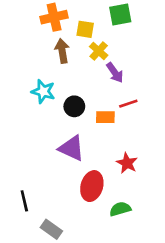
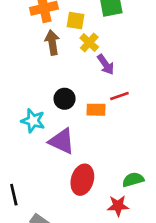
cyan star: (43, 91) -> (33, 121), moved
red star: (127, 163) -> (118, 206), moved, turned -30
green semicircle: (120, 209) -> (133, 180), moved

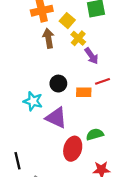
yellow square: (76, 21) -> (67, 21), turned 32
green semicircle: (133, 180) -> (95, 134), moved

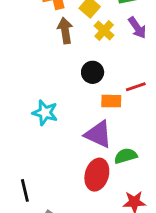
purple arrow: (91, 56) -> (137, 28), moved
black circle: (58, 84) -> (93, 72), moved
purple triangle: (56, 118) -> (98, 134), moved

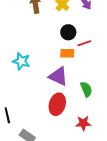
black circle: (93, 72) -> (68, 32), moved
green semicircle: (126, 156) -> (86, 89), moved, turned 84

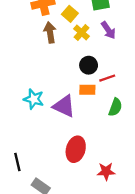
purple triangle: (58, 76) -> (64, 106), moved
green semicircle: (86, 89) -> (115, 107), moved, turned 42

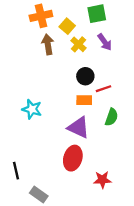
purple triangle: (64, 106) -> (79, 127), moved

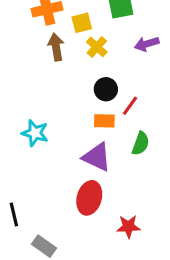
yellow square: (67, 26) -> (82, 23), turned 35
purple arrow: (105, 42) -> (147, 44), moved, turned 108
red line: (104, 89) -> (130, 106), turned -35

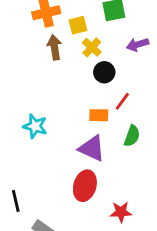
black circle: (106, 89) -> (104, 72), moved

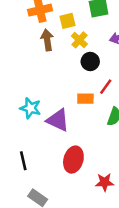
purple triangle: (92, 148) -> (58, 120), moved
black line: (16, 201) -> (23, 161), moved

